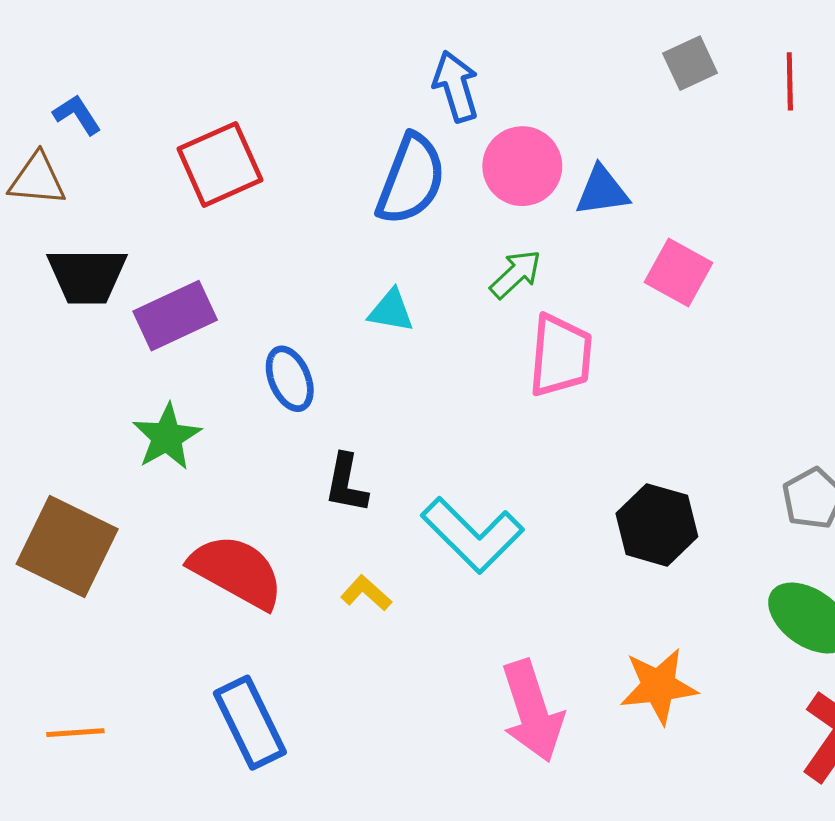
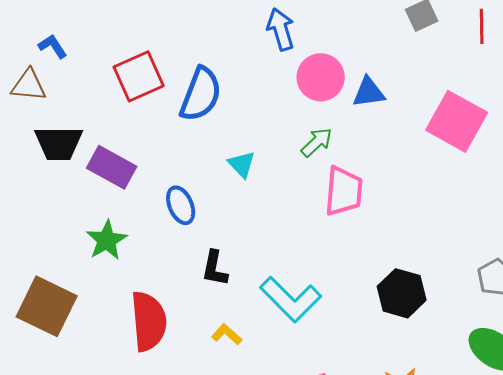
blue semicircle: (411, 179) -> (201, 94), moved
pink square: (678, 272) -> (457, 121), moved, size x1.5
cyan triangle: (391, 311) -> (242, 164), turned 36
purple rectangle: (175, 316) -> (112, 167), turned 54
red semicircle: (237, 571) -> (149, 321), turned 56

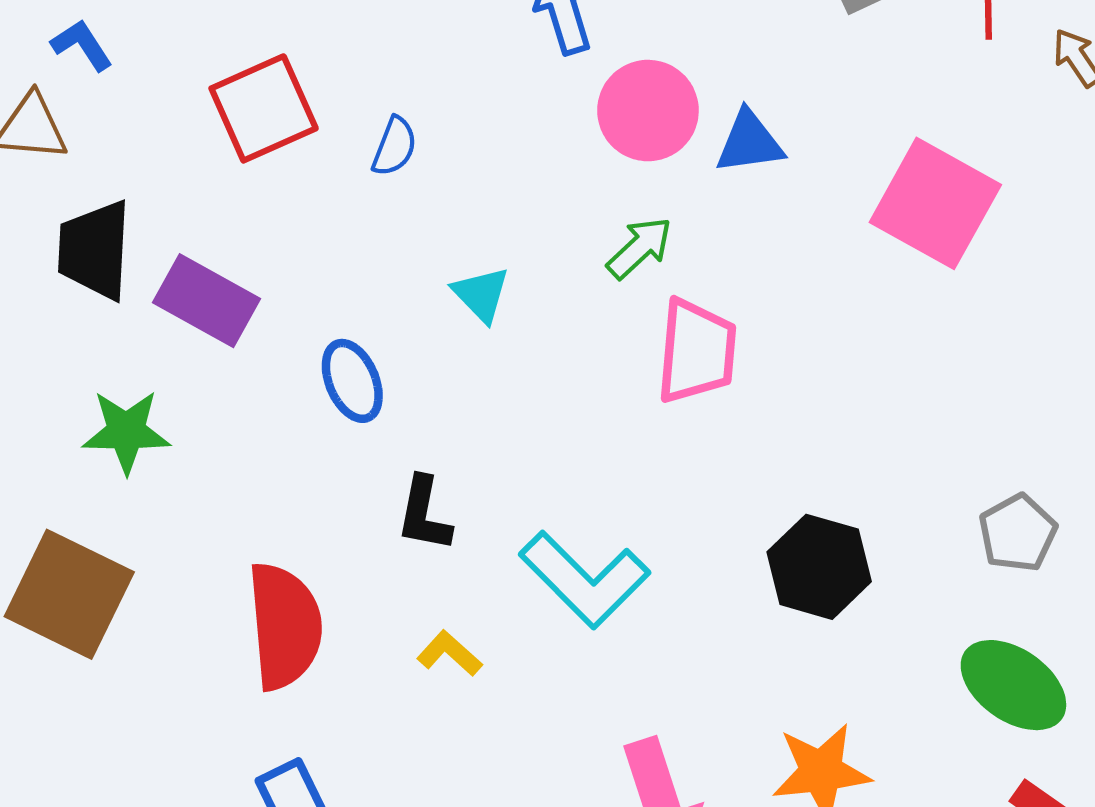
blue semicircle: (201, 94) -> (394, 146), size x0.5
black trapezoid: (59, 143) -> (95, 250), turned 93
green star: (107, 240) -> (126, 432), moved, turned 30

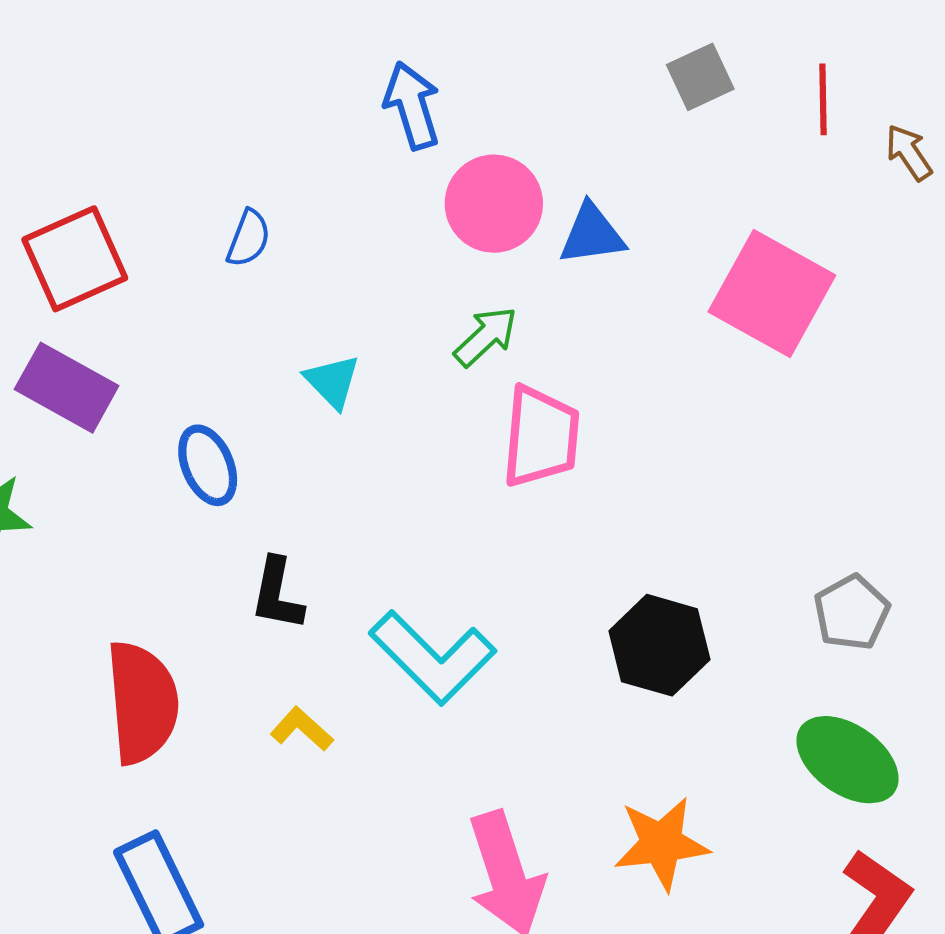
red square: (264, 108) -> (75, 259), moved

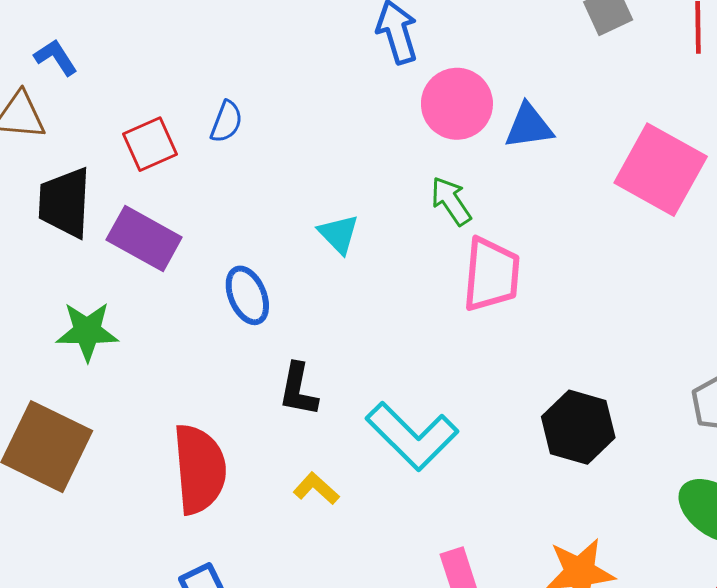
blue semicircle: (249, 238) -> (226, 122), moved
red square: (75, 259) -> (150, 144), size x0.7
green arrow: (486, 336) -> (451, 201), turned -81

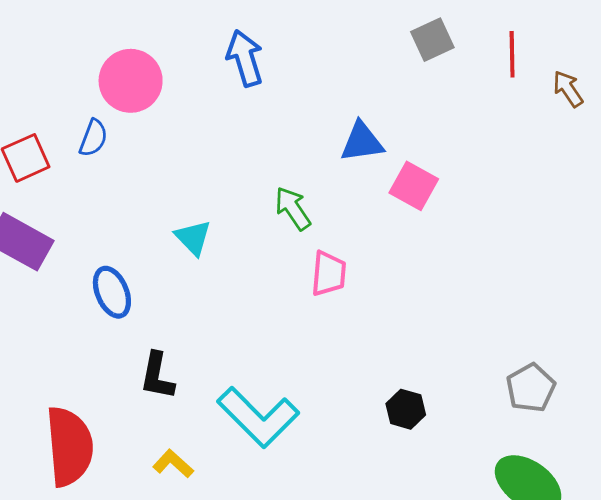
pink circle: (457, 104) -> (131, 81), moved
pink square: (661, 170) -> (414, 186), moved, size x0.6
pink trapezoid: (491, 274) -> (329, 274), size x0.7
black hexagon: (578, 427) -> (406, 409), size x0.6

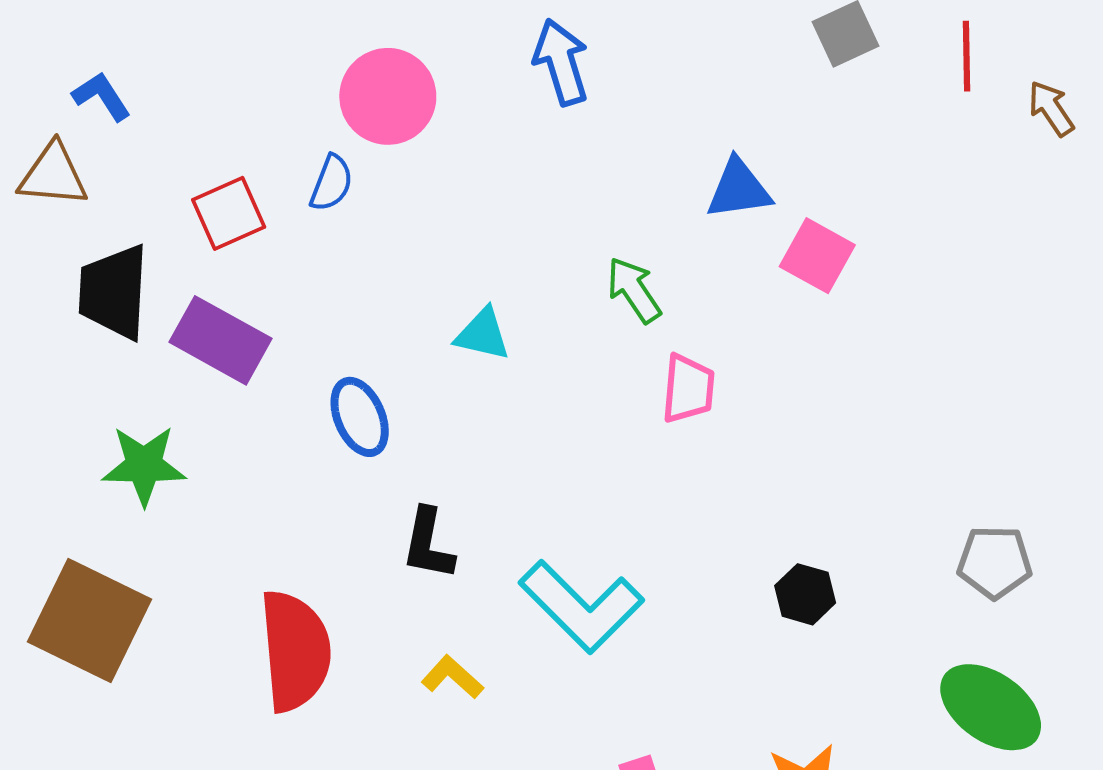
cyan triangle: (193, 238) -> (483, 334), turned -33
gray pentagon: (531, 388) -> (995, 562), turned 30

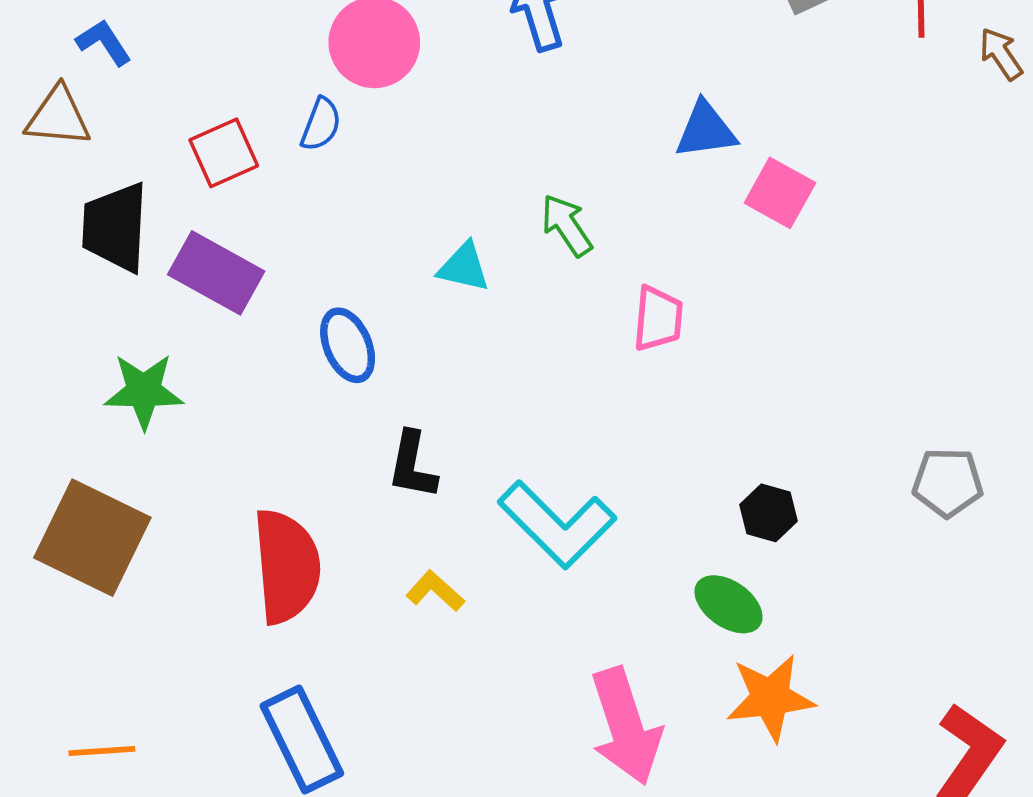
green arrow: (634, 290) -> (567, 225), moved
green ellipse: (991, 707) -> (729, 604), moved, size x0.7

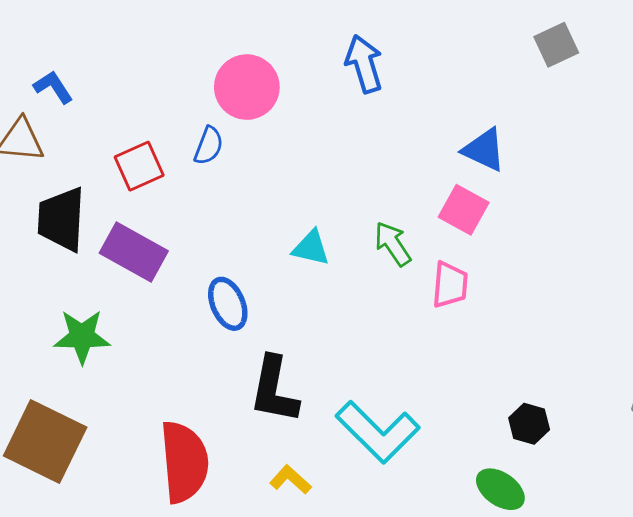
blue triangle: (706, 130) -> (484, 150), turned 33
pink square: (780, 193) -> (464, 210), moved
green arrow: (567, 225) -> (393, 244), moved
black L-shape: (412, 465) -> (274, 390), size x1.4

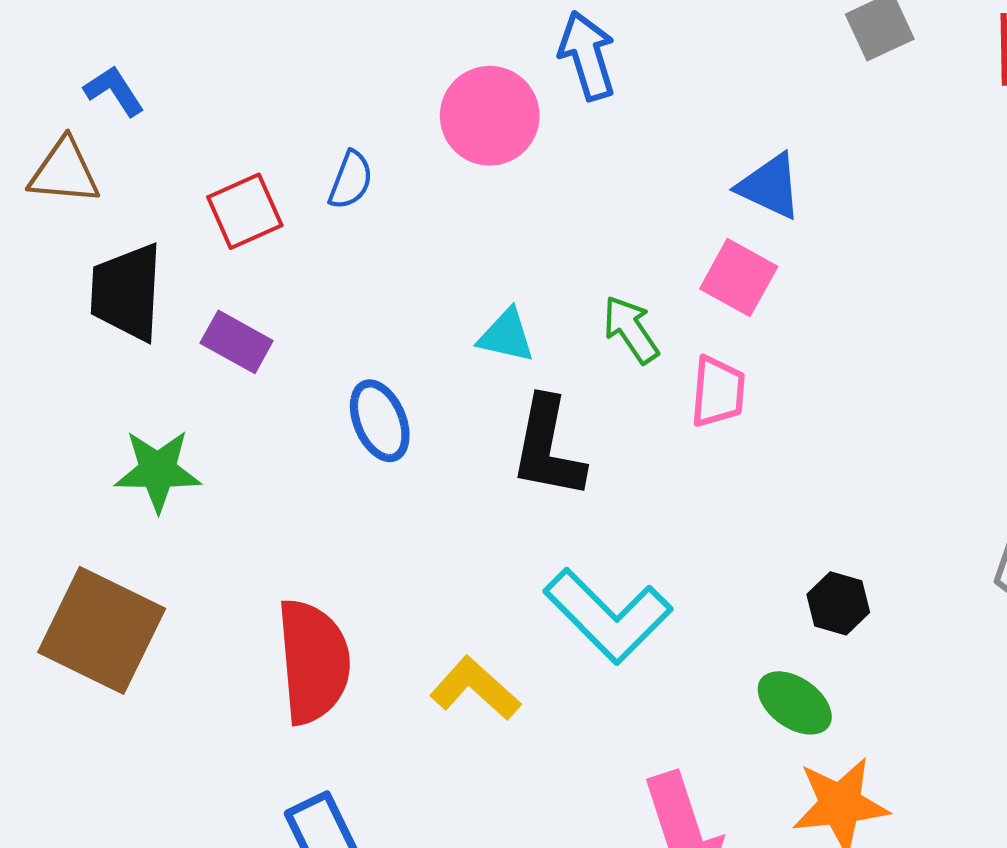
pink circle: (247, 87) -> (490, 116), moved
purple rectangle: (134, 252) -> (237, 342), size x0.7
black L-shape: (274, 390) -> (548, 448), moved
yellow L-shape: (290, 480) -> (475, 688), size x1.4

